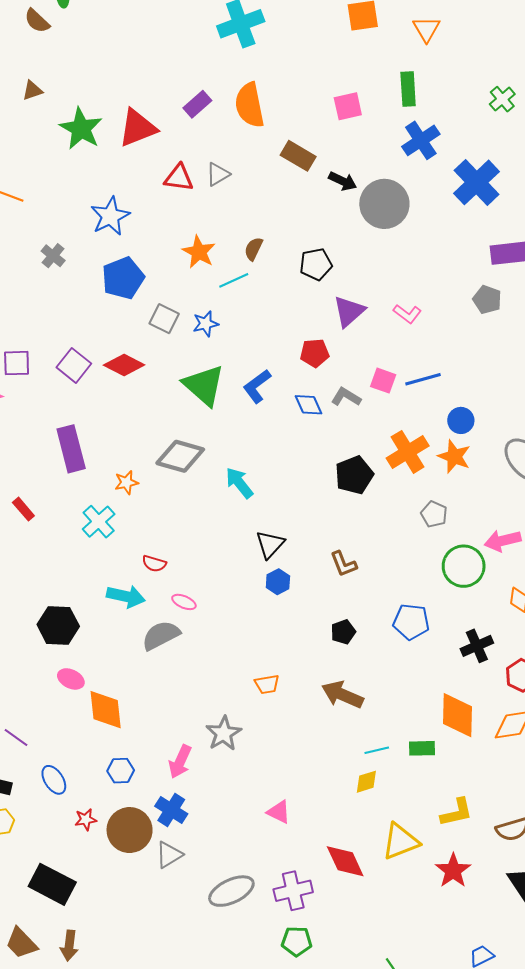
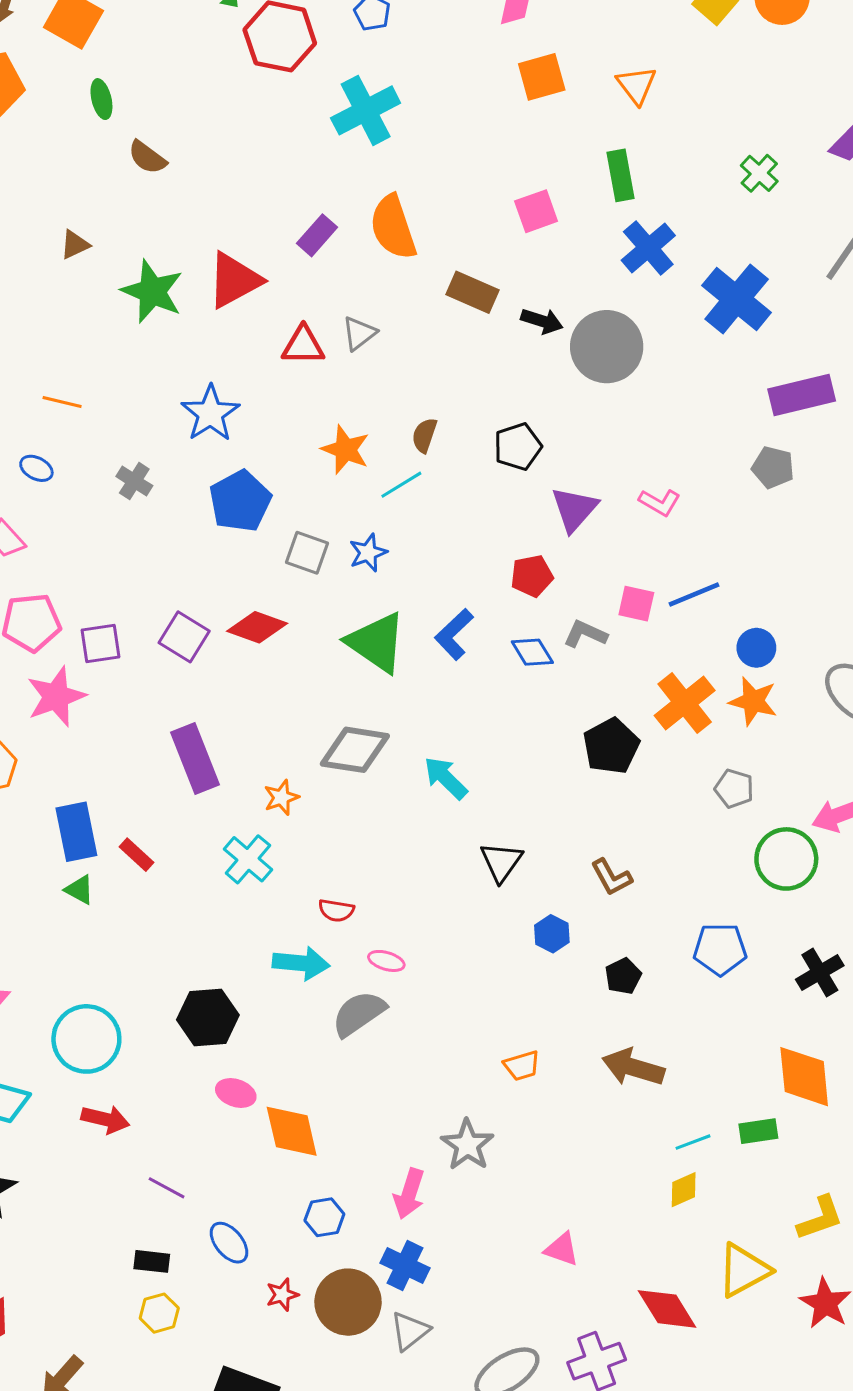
brown semicircle: (37, 21) -> (147, 157), moved
blue hexagon: (278, 582) -> (552, 934), moved

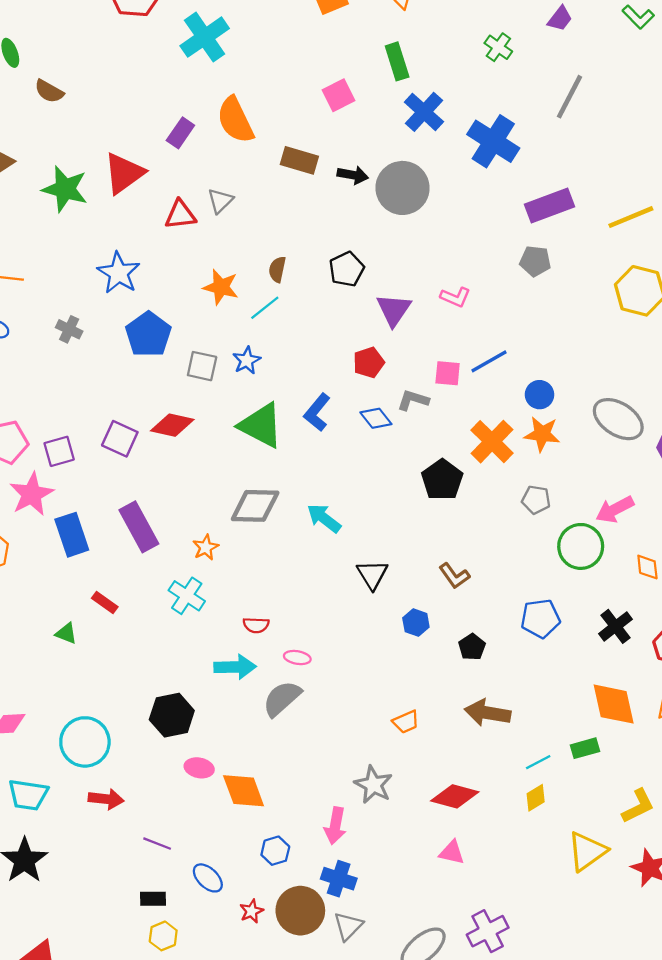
blue rectangle: (76, 832) -> (72, 535), moved
red diamond: (667, 1309) -> (455, 796), moved, turned -36

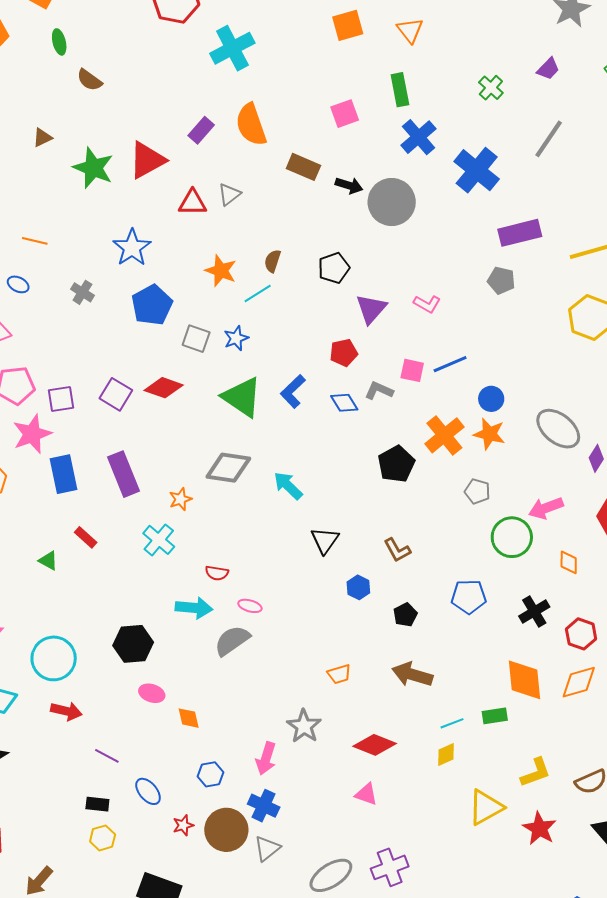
orange diamond: (244, 791) -> (189, 718), size x0.6

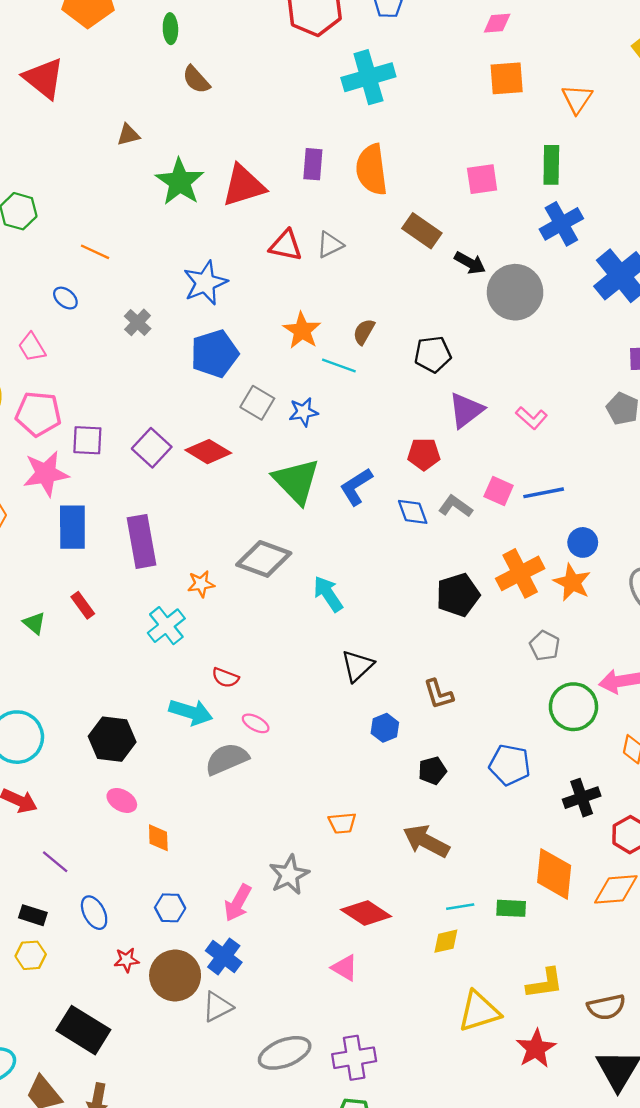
purple rectangle: (201, 130) -> (313, 164), turned -48
cyan line: (258, 294) -> (339, 366), turned 40

